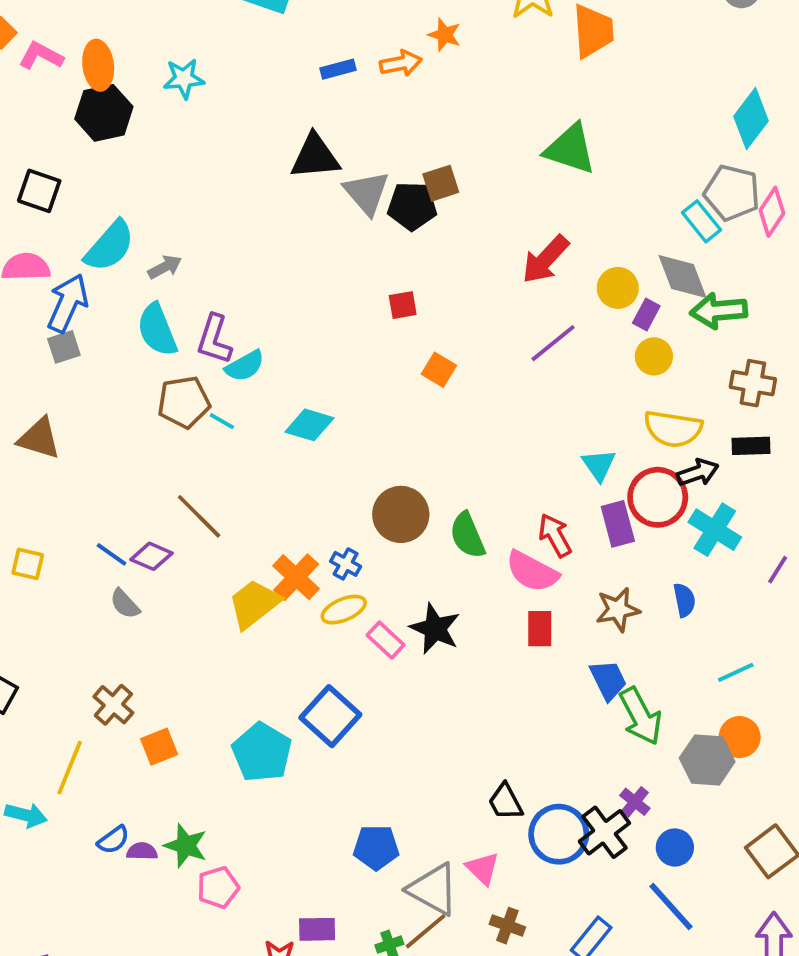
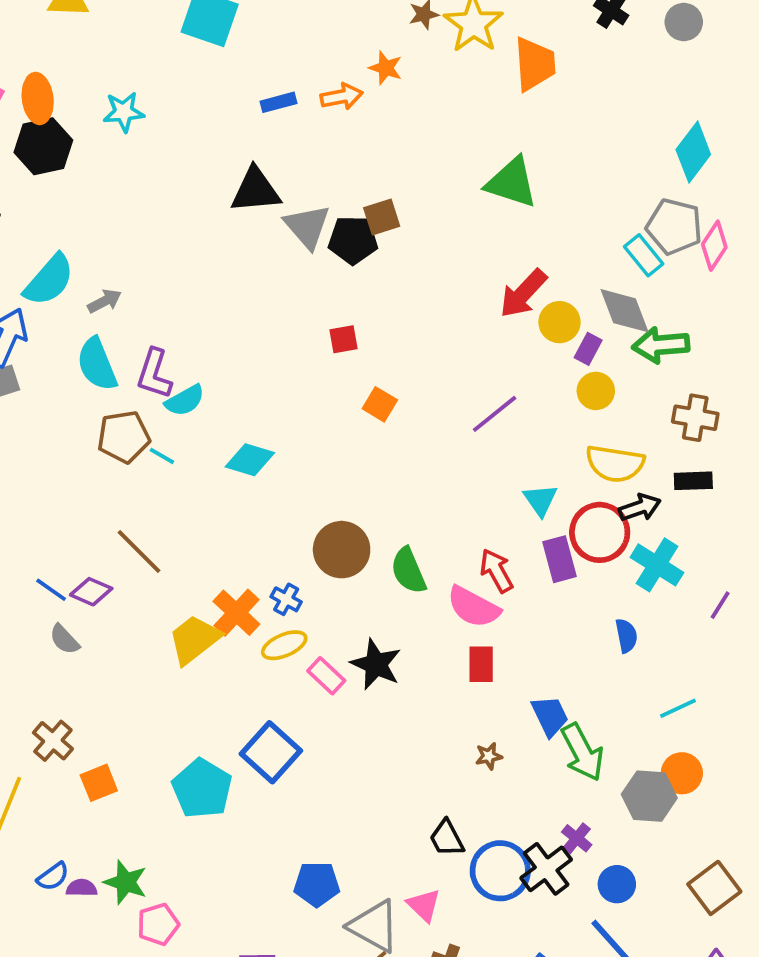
red arrow: (545, 259) -> (523, 293), moved
purple line: (553, 343) -> (495, 414), moved
brown star: (618, 610) -> (489, 756), moved, size x0.6

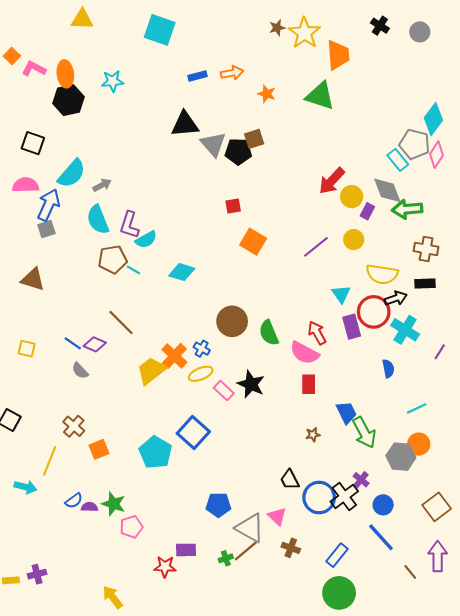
orange star: (386, 68) -> (267, 94), moved
cyan diamond: (693, 152) -> (433, 119), moved
green triangle: (512, 183) -> (320, 96), moved
yellow circle: (596, 391) -> (354, 240), moved
orange square: (380, 404) -> (253, 242), size x1.4

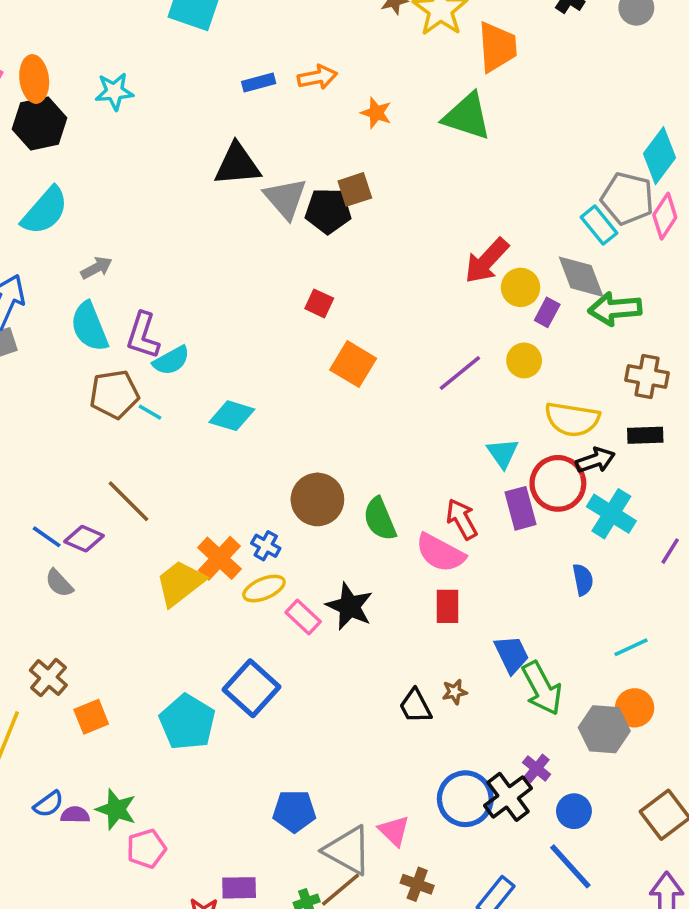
cyan semicircle: (72, 173) -> (45, 211), moved
red square: (233, 206) -> (319, 303), turned 35
black trapezoid: (290, 480) -> (415, 706), moved

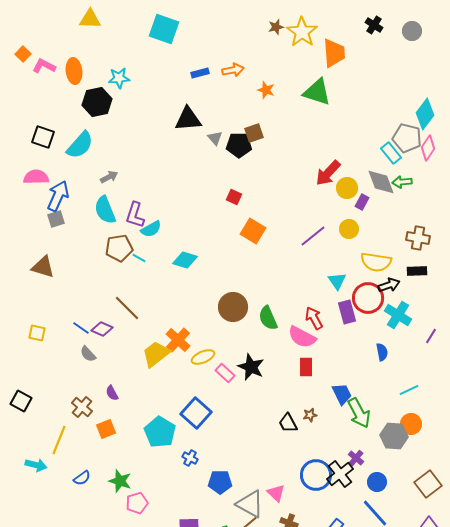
black hexagon: (40, 124) -> (97, 102), moved
gray triangle: (285, 198) -> (215, 138), size x0.6
green arrow: (615, 309) -> (402, 182), moved, size x0.7
blue cross: (266, 546) -> (190, 458), moved
purple semicircle: (75, 815) -> (112, 393), moved, turned -119

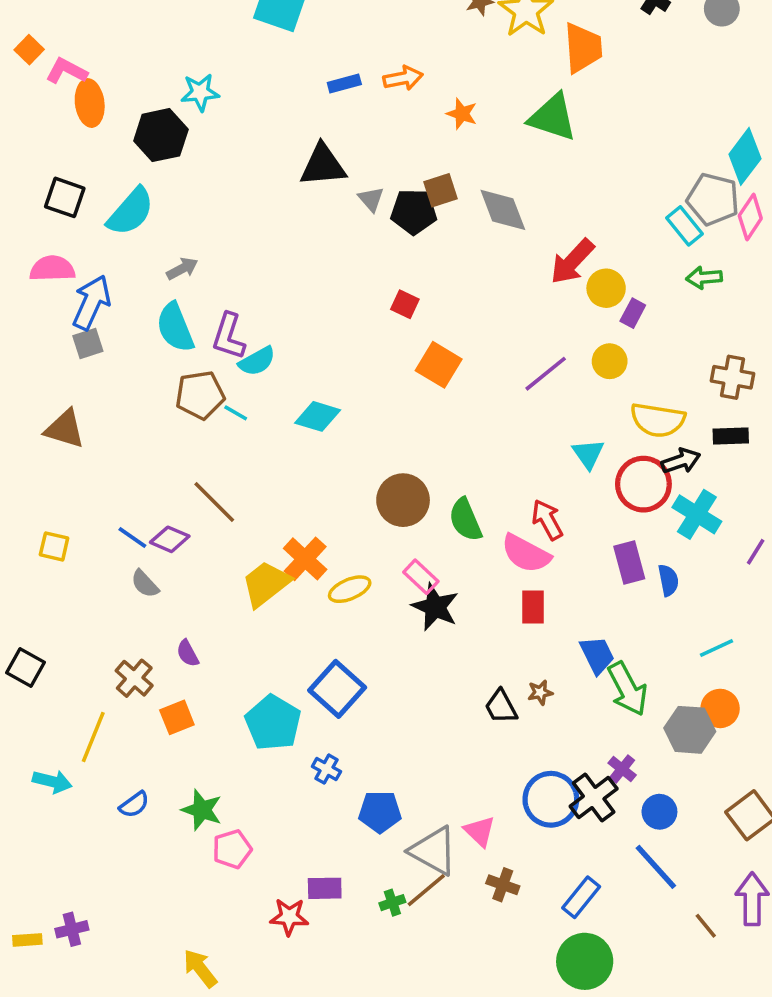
orange ellipse: (74, 71) -> (90, 103), moved
gray diamond: (381, 182) -> (503, 210), moved
purple rectangle: (347, 312) -> (629, 562), moved
pink rectangle: (225, 373) -> (421, 577), moved

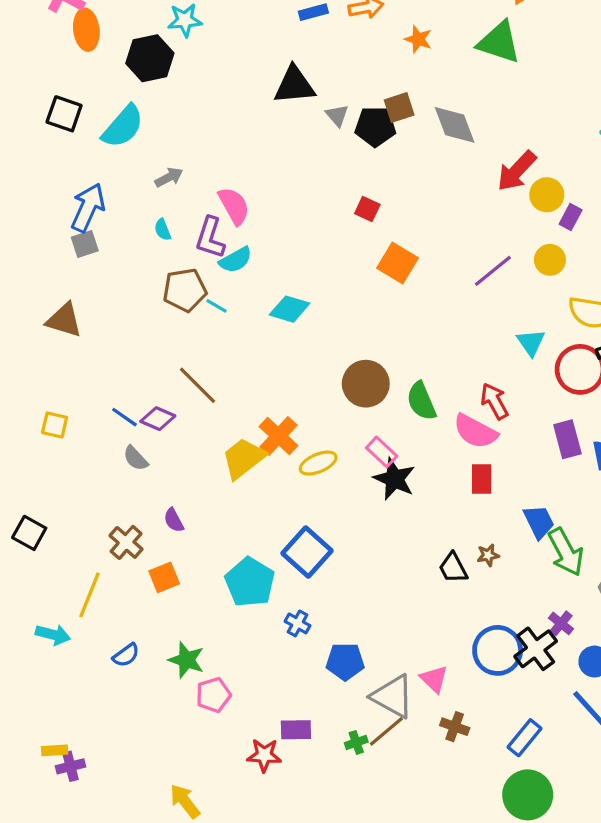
pink semicircle: (52, 269) -> (234, 206), moved, turned 63
cyan semicircle: (175, 327) -> (163, 230), size x0.5
yellow rectangle: (27, 940) -> (55, 750), moved

